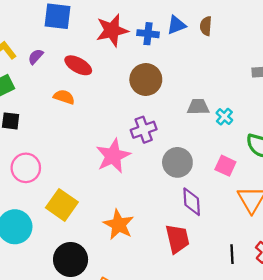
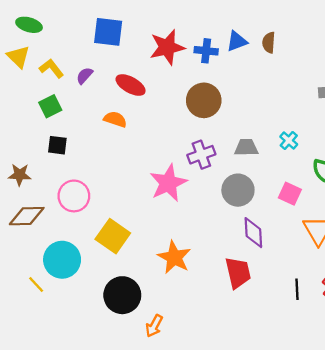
gray trapezoid: (198, 107) -> (246, 148), moved

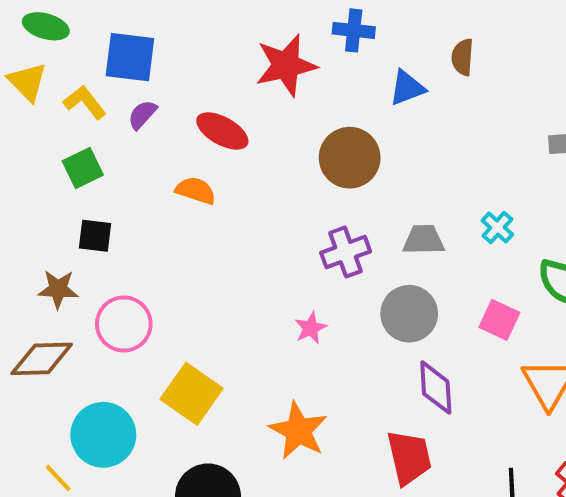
blue square: (108, 32) -> (130, 57), moved
blue triangle: (237, 41) -> (407, 88), moved
blue cross: (206, 51) -> (354, 30), moved
brown star: (20, 175) -> (58, 289), moved
pink star: (168, 183) -> (311, 328), moved, size x0.5

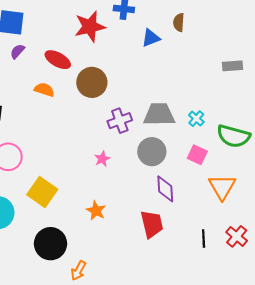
brown circle: (350, 158) -> (92, 82), moved
cyan cross: (497, 227) -> (196, 119), moved
gray trapezoid: (424, 240) -> (159, 114), size x1.5
orange star: (298, 431) -> (96, 211), size x0.7

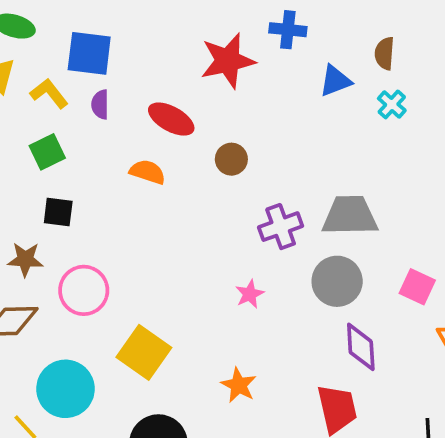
purple semicircle: (17, 51) -> (100, 104), turned -42
brown circle: (92, 82) -> (231, 159), size x0.6
cyan cross: (196, 119) -> (392, 104), moved

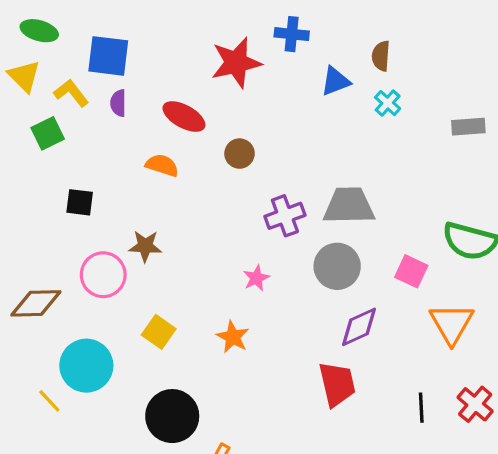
green square: (47, 152) -> (48, 133), moved
brown star: (25, 259) -> (145, 246), moved
purple diamond: (361, 347) -> (359, 327), turned 69
yellow square: (144, 352) -> (159, 332), size x0.7
orange star: (239, 385) -> (233, 337), moved

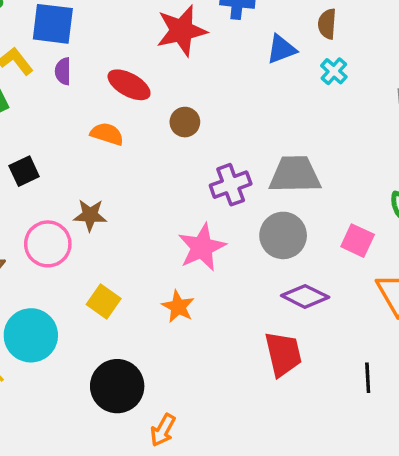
black square: (80, 202) -> (24, 171), turned -32
pink star: (256, 278) -> (202, 247), size x1.8
purple diamond: (359, 327) -> (305, 296), turned 51

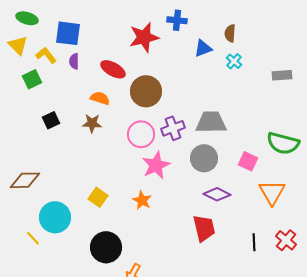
brown circle: (185, 122) -> (146, 91), size x1.8
brown star: (90, 215) -> (92, 123), moved
pink circle: (48, 244) -> (141, 134), moved

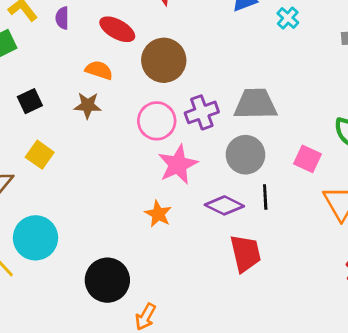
purple diamond: (217, 194) -> (224, 205), moved
yellow square: (98, 197) -> (40, 155), moved
black line: (254, 242) -> (265, 197), moved

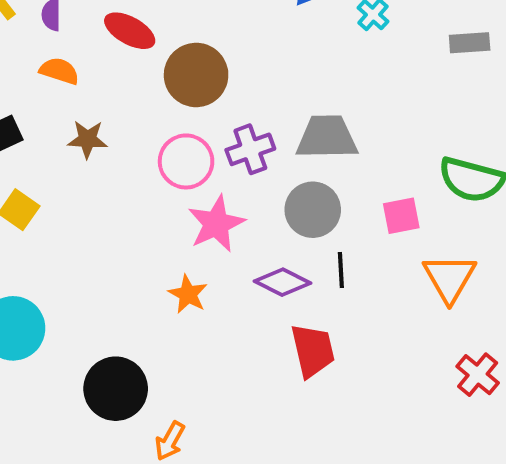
orange semicircle: (99, 70) -> (59, 71), moved
pink square: (308, 159) -> (401, 216), turned -36

